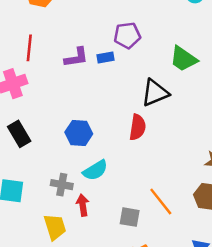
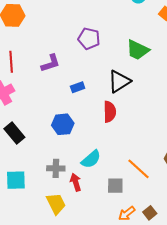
purple pentagon: (127, 35) -> (89, 39), turned 30
blue rectangle: (106, 58) -> (78, 87), moved
cyan semicircle: (95, 170) -> (91, 159), moved

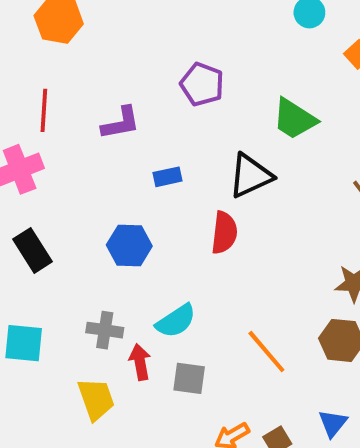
gray square: (115, 186) -> (189, 378), moved

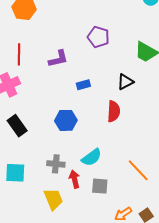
black triangle: (250, 176) -> (125, 82), size x0.7

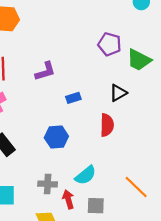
purple pentagon: (98, 37) -> (110, 44), moved

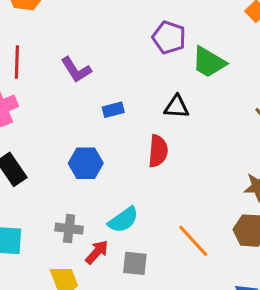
purple L-shape: (45, 71) -> (76, 70), turned 70
black triangle: (118, 93) -> (177, 107), turned 30
red arrow: (68, 199) -> (97, 252), turned 54

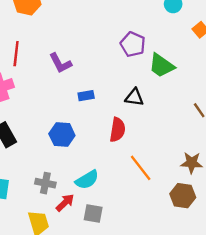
orange line: (193, 241) -> (141, 168), moved

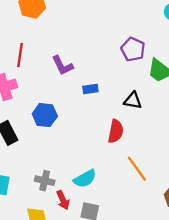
blue rectangle: (86, 96) -> (90, 89), moved
blue hexagon: (62, 135) -> (45, 115), moved
red arrow: (65, 203) -> (63, 200), turned 108

